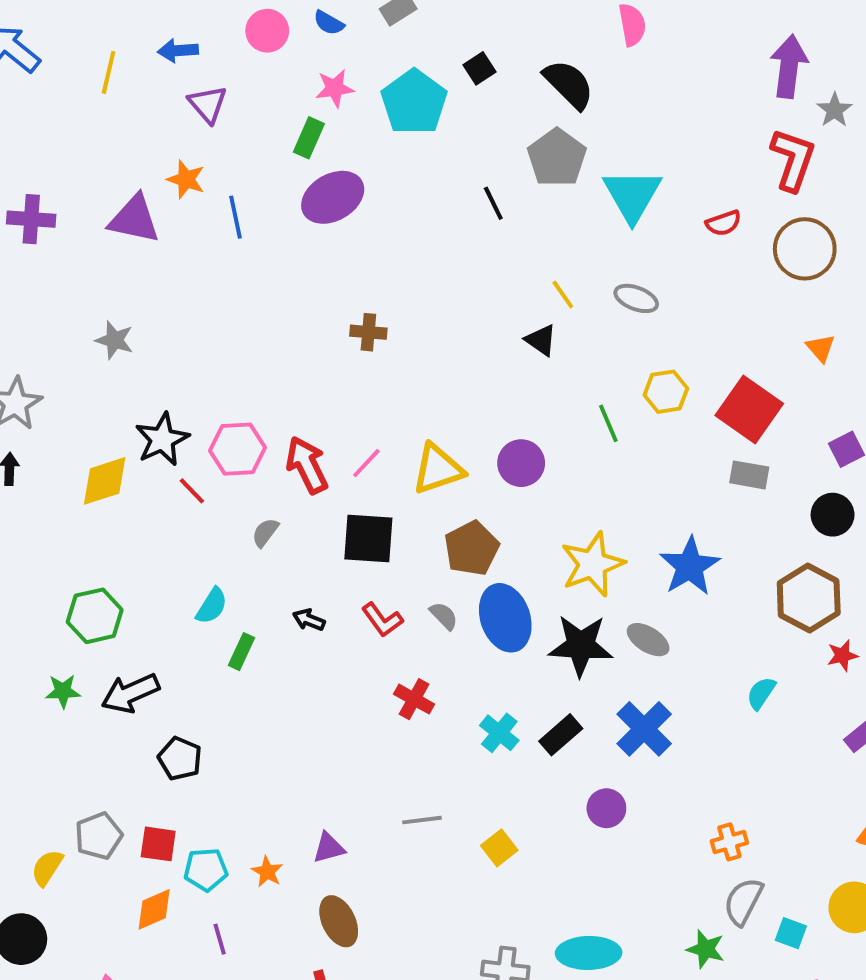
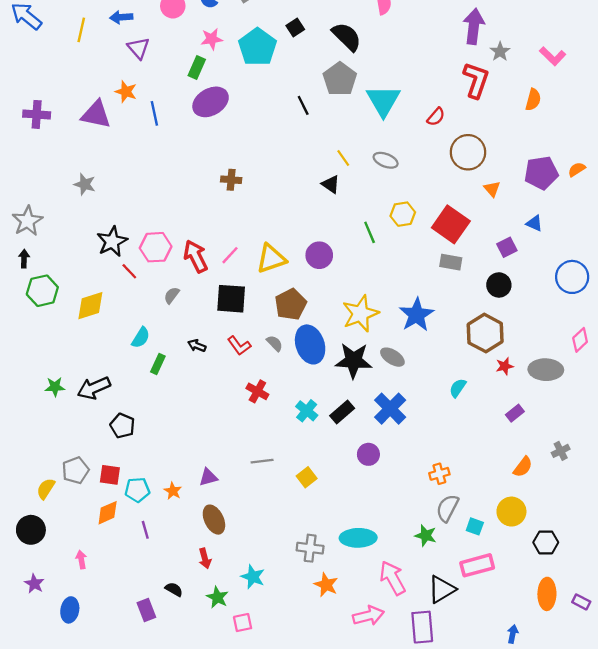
red semicircle: (723, 223) -> (436, 117), turned -30
brown circle: (805, 249) -> (468, 152), moved
yellow diamond: (105, 481) -> (90, 306), moved
green hexagon: (95, 616) -> (42, 291), moved

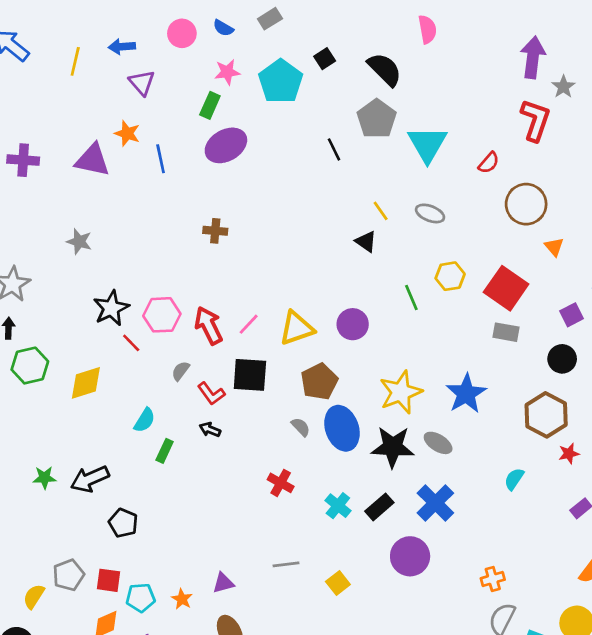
brown cross: (231, 180) -> (215, 231), moved
red L-shape: (239, 346) -> (211, 394), moved
purple circle: (368, 454) -> (410, 556), size x1.5

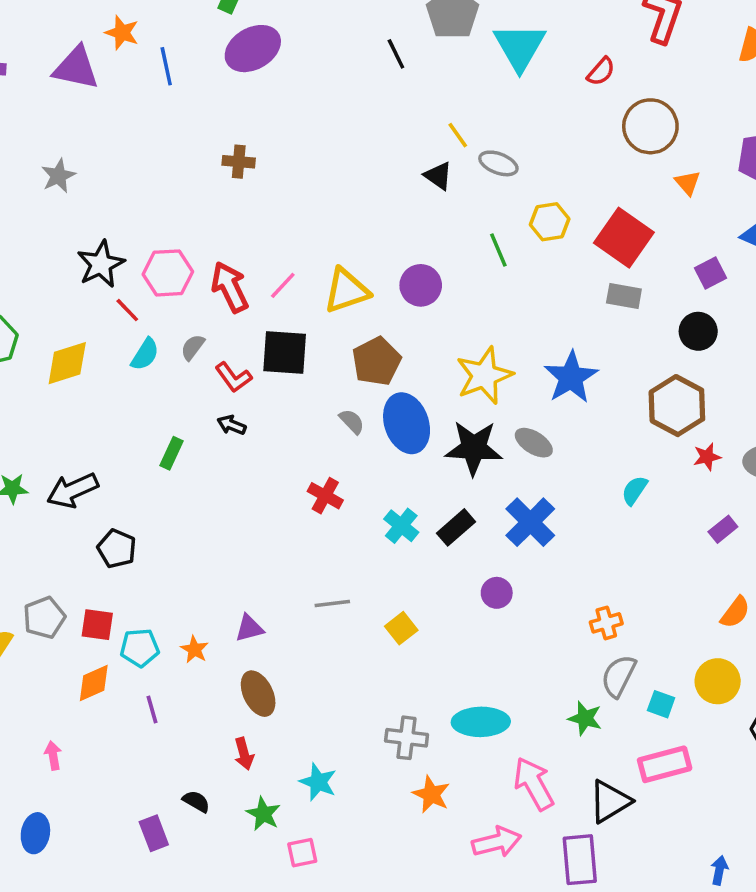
gray ellipse: (430, 213) -> (498, 163), moved
gray star: (79, 241) -> (58, 176), turned 30
cyan semicircle: (145, 420) -> (145, 354), moved
purple circle: (410, 556) -> (497, 593), size x0.6

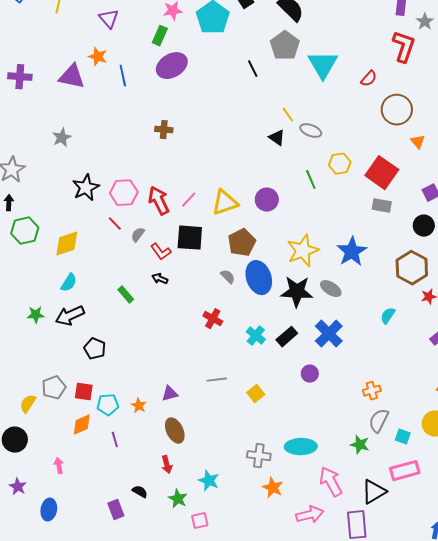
red line: (127, 310) -> (115, 224), moved
cyan semicircle: (145, 354) -> (69, 283), moved
green rectangle: (171, 453) -> (126, 295), turned -66

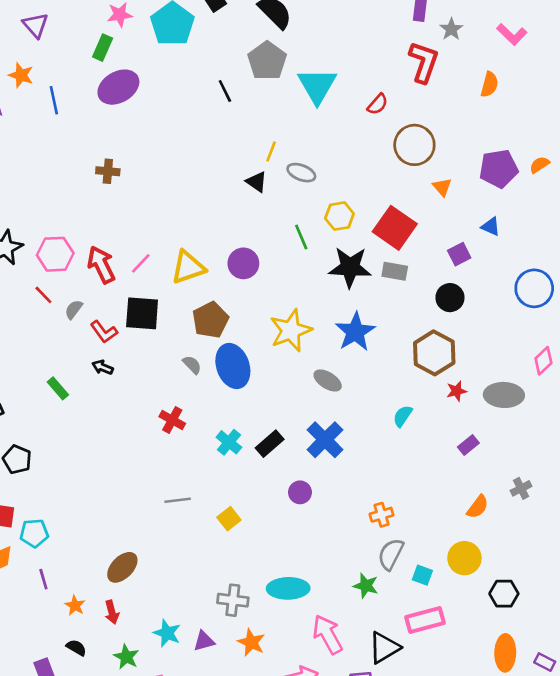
yellow line: (288, 115) -> (271, 152), turned 56
black star: (297, 292) -> (350, 267), moved
purple triangle: (170, 394) -> (204, 641), moved
orange star: (139, 406) -> (75, 605), moved
brown ellipse: (175, 431) -> (122, 567), turned 70

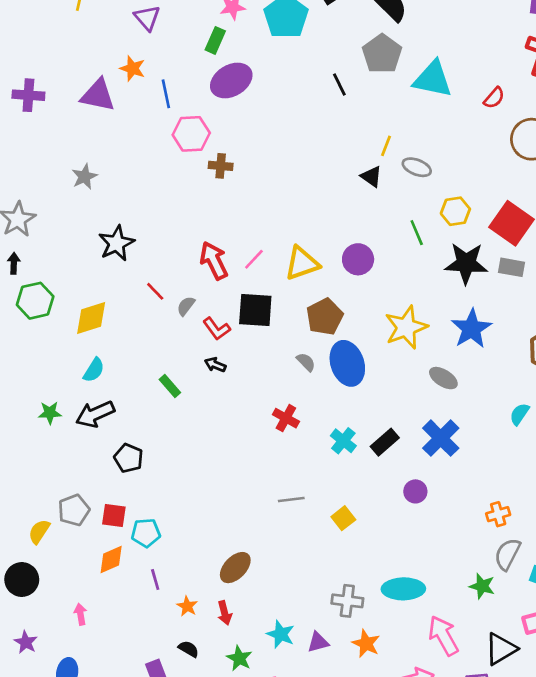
cyan triangle: (317, 86) -> (433, 79), turned -48
pink hexagon: (55, 254) -> (191, 134), moved

